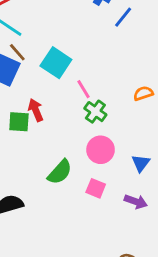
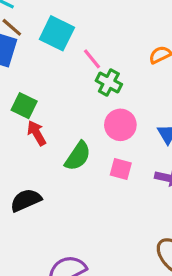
red arrow: (36, 110) -> (37, 133), moved
green square: (19, 122) -> (24, 106), turned 30

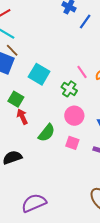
cyan square: (57, 33) -> (39, 74), moved
pink line: (92, 59) -> (82, 72), moved

